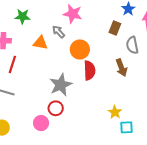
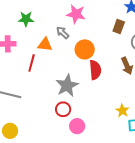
red line: (12, 64) -> (32, 63), moved
pink circle: (41, 123) -> (77, 126), moved

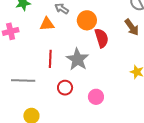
red line: (32, 63) -> (50, 59), moved
red circle: (63, 109) -> (65, 88), moved

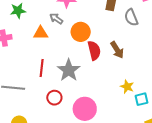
brown arrow: (132, 27) -> (117, 50), moved
pink circle: (96, 97) -> (85, 109), size x1.5

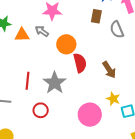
orange triangle: (41, 33) -> (22, 35), moved
brown arrow: (117, 50) -> (109, 70), moved
pink circle: (85, 109) -> (90, 115), moved

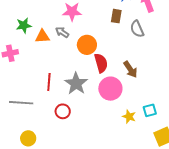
yellow star: (113, 99) -> (129, 117), moved
pink circle: (90, 115) -> (110, 89), moved

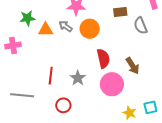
brown rectangle: (116, 16) -> (120, 12), turned 72
orange circle: (87, 45) -> (90, 29), moved
gray star: (76, 84) -> (78, 78), size x0.7

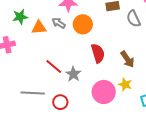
red line: (51, 76) -> (54, 66), moved, turned -54
pink circle: (112, 84) -> (104, 92), moved
gray line: (22, 95) -> (33, 93), moved
yellow star: (130, 113) -> (125, 84), moved

